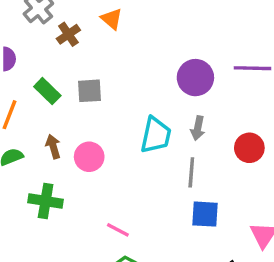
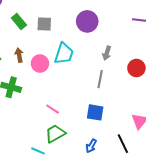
purple circle: (195, 78) -> (87, 21), moved
cyan trapezoid: (156, 135) -> (64, 54), moved
blue square: (205, 214) -> (95, 112), moved

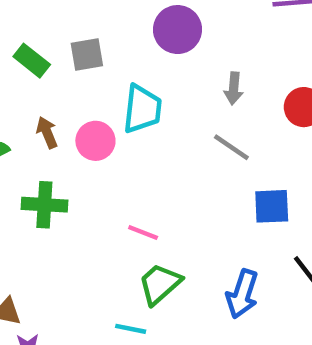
gray line: (100, 79) -> (231, 147), turned -54
blue square: (95, 112) -> (272, 206), moved
blue arrow: (91, 146) -> (242, 294), size x1.5

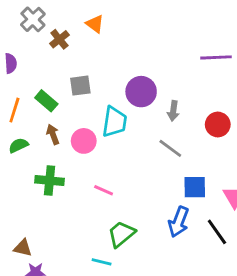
purple circle: (178, 30) -> (141, 92), moved
green rectangle: (32, 61) -> (46, 101), moved
pink line: (143, 233) -> (104, 190), moved
blue arrow: (242, 294) -> (179, 222), moved

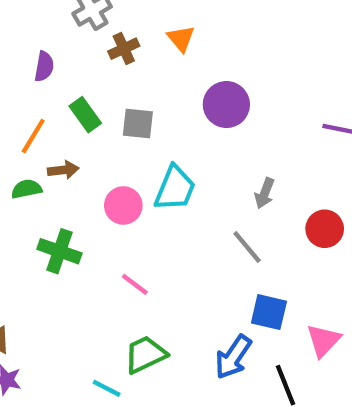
purple circle: (141, 92) -> (226, 105), moved
green rectangle: (46, 101) -> (85, 115), moved
brown arrow: (53, 134) -> (63, 170), moved, turned 90

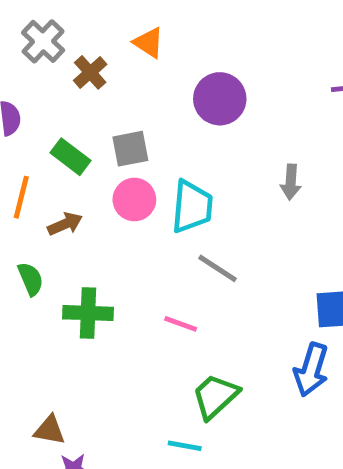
green semicircle: (26, 189) -> (31, 279), moved, turned 96
pink circle: (123, 205) -> (134, 200), moved
gray line: (247, 247) -> (217, 268), moved

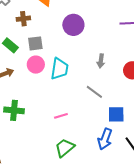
brown cross: (90, 72) -> (23, 19), moved, turned 32
gray line: (217, 268) -> (94, 92), moved
pink line: (181, 324) -> (61, 116), moved, turned -40

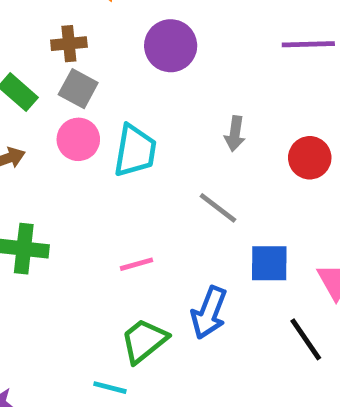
brown cross: (23, 19) -> (69, 44), moved
gray square: (35, 43) -> (78, 89), turned 35
blue arrow: (105, 139) -> (209, 313), moved

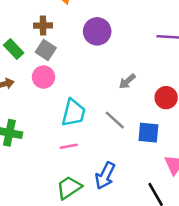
gray arrow: (235, 134) -> (127, 81), turned 36
cyan trapezoid: (135, 151) -> (74, 113), moved
blue square: (269, 263) -> (148, 133), moved

